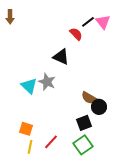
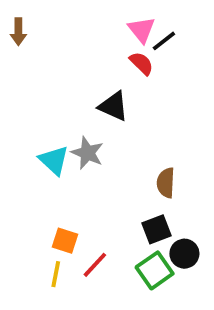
pink triangle: (103, 22) -> (142, 30), moved
brown semicircle: (89, 98) -> (166, 183), turned 63
black circle: (99, 107) -> (184, 254), moved
orange square: (26, 129) -> (65, 241), moved

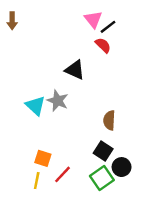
red semicircle: (142, 63) -> (103, 45), moved
black square: (156, 229) -> (103, 151), turned -36

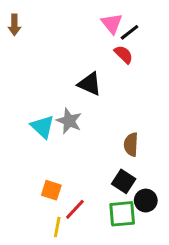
green square: (102, 178) -> (122, 214), turned 30
yellow line: (37, 181) -> (57, 227), moved

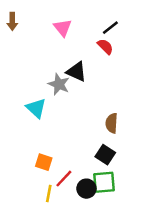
pink triangle: (112, 23) -> (63, 28), moved
gray star: (69, 121) -> (59, 84), moved
black circle: (146, 201) -> (86, 189), moved

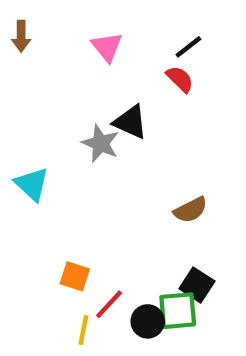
cyan triangle: (36, 108) -> (32, 184), moved
brown semicircle: (112, 123) -> (191, 210), turned -120
black square: (105, 155) -> (197, 285), moved

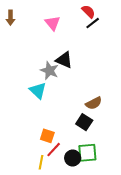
red semicircle: (180, 79) -> (88, 11), moved
cyan triangle: (32, 184) -> (38, 91), moved
orange square: (75, 276) -> (47, 136), moved
black square: (197, 285) -> (84, 122), moved

